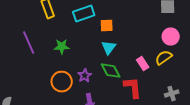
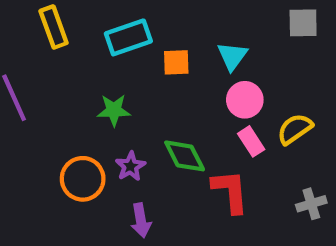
pink circle: (171, 37) -> (245, 100), moved
green star: (62, 47) -> (114, 110), moved
cyan triangle: (109, 48) -> (232, 56), moved

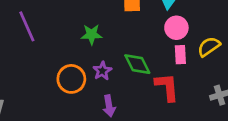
pink rectangle: (251, 141) -> (180, 55), turned 30

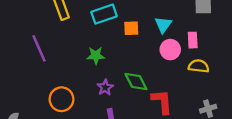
yellow semicircle: (209, 47) -> (199, 66), turned 42
pink rectangle: (180, 55) -> (193, 40), moved
orange circle: (71, 79) -> (61, 99), moved

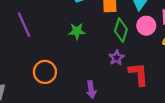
green diamond: (136, 81) -> (121, 30), moved, turned 45
purple star: (105, 87) -> (117, 58), moved

